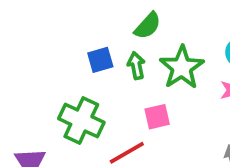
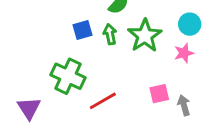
pink square: (157, 117) -> (159, 94), moved

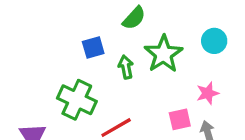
green arrow: (110, 34) -> (126, 67), moved
pink star: (184, 53) -> (208, 93), moved

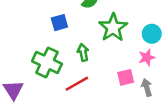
cyan circle: (214, 41) -> (152, 34), moved
green arrow: (126, 67) -> (83, 52), moved

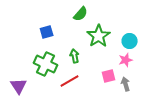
blue square: (59, 23) -> (47, 32), moved

